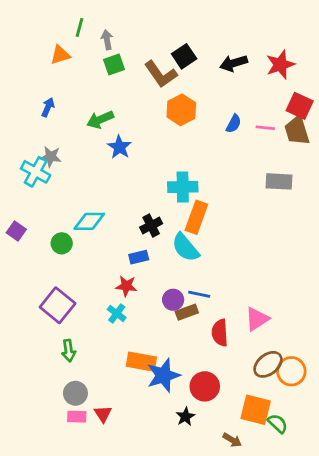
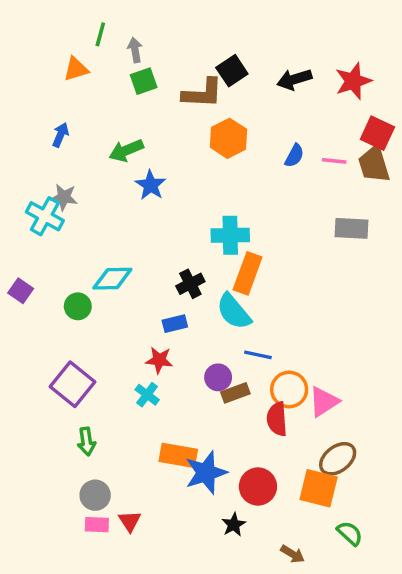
brown L-shape: (161, 74) -> (203, 93), turned -52
blue line: (199, 294) -> (258, 355), moved
orange circle: (291, 371) -> (289, 389), moved
orange square: (256, 410) -> (319, 488), moved

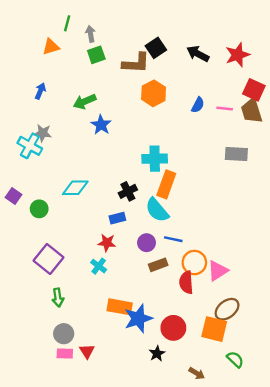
black arrow: (294, 79) -> (198, 54), turned 45
green circle: (78, 306) -> (39, 209), moved
purple circle: (218, 377) -> (147, 243), moved

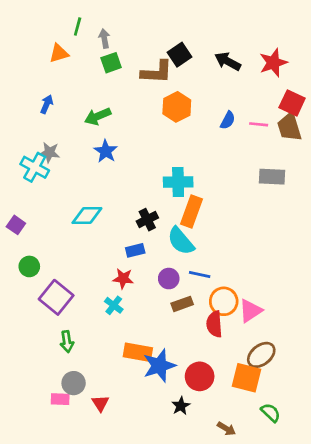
blue star: (101, 125) -> (106, 151), moved
green circle: (39, 209) -> (29, 266), moved
pink rectangle: (65, 354) -> (60, 399), moved

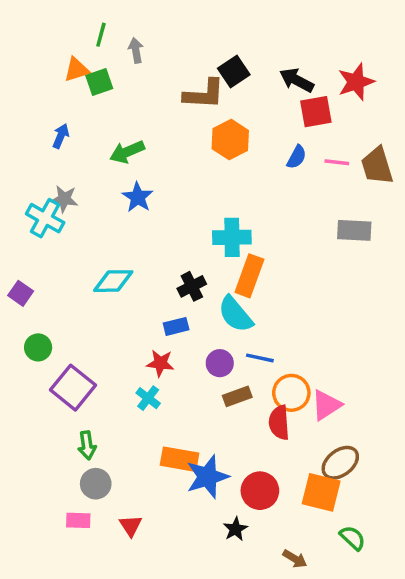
green square: (111, 63) -> (99, 82), moved
red square: (292, 103) -> (316, 112), moved, turned -35
gray circle: (74, 383) -> (96, 484), moved

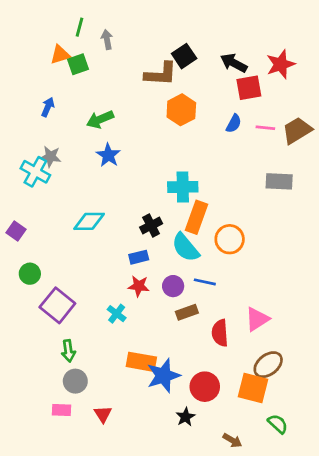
brown trapezoid: (377, 166) -> (297, 130), turned 76
red star: (160, 363) -> (139, 286), moved
orange circle: (291, 393) -> (230, 239), moved

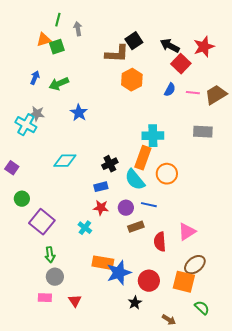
red square: (249, 88) -> (181, 64), turned -36
green arrow: (100, 119) -> (59, 84), moved
cyan cross: (183, 187) -> (153, 136), moved

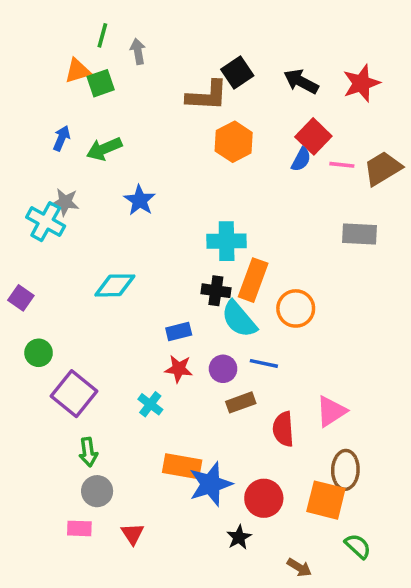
red square: (181, 64) -> (313, 136), moved
cyan cross: (153, 136) -> (227, 241), moved
black cross: (110, 164) -> (216, 291), moved, turned 35
brown ellipse: (195, 265) -> (345, 470), turned -50

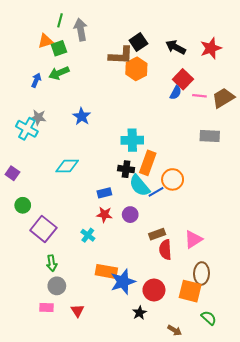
gray arrow: (138, 51) -> (81, 30), size x1.5
orange hexagon: (234, 142) -> (136, 69), moved
green arrow: (104, 149) -> (59, 73), moved
blue line: (264, 363) -> (156, 192), moved, turned -42
brown rectangle: (241, 402) -> (157, 234), moved

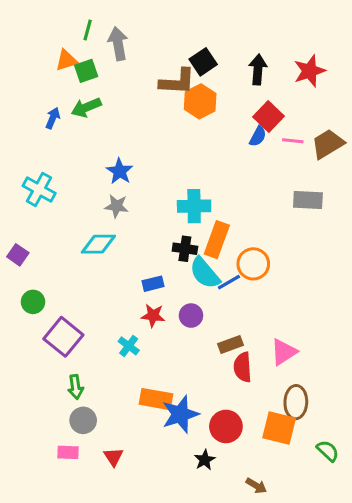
black arrow: (176, 47) -> (258, 69), turned 66
gray star: (38, 117) -> (117, 206), moved
green semicircle: (209, 318) -> (328, 451), moved

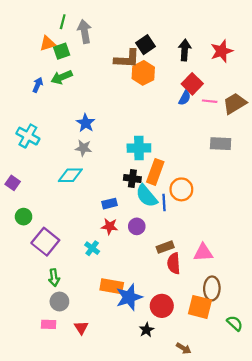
blue line: (229, 282) -> (164, 202), turned -63
pink triangle: (284, 352) -> (203, 253), turned 30

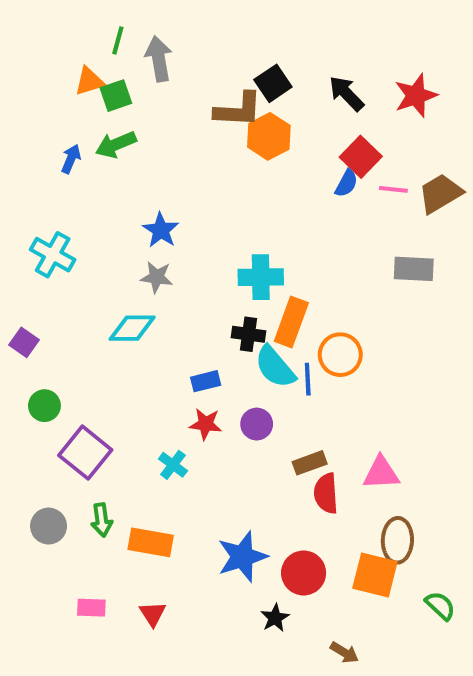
black arrow: (185, 50) -> (346, 93), turned -48
orange rectangle: (112, 286) -> (151, 542), moved
gray circle: (59, 302) -> (49, 526), moved

